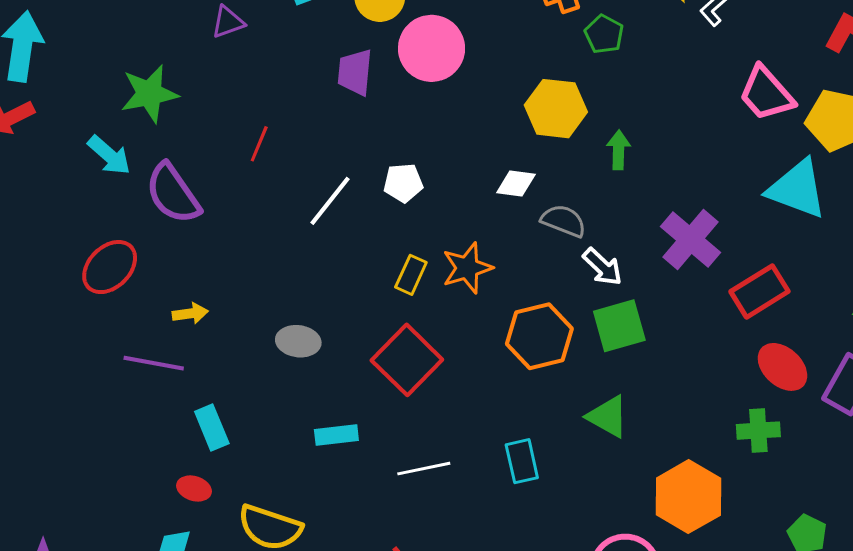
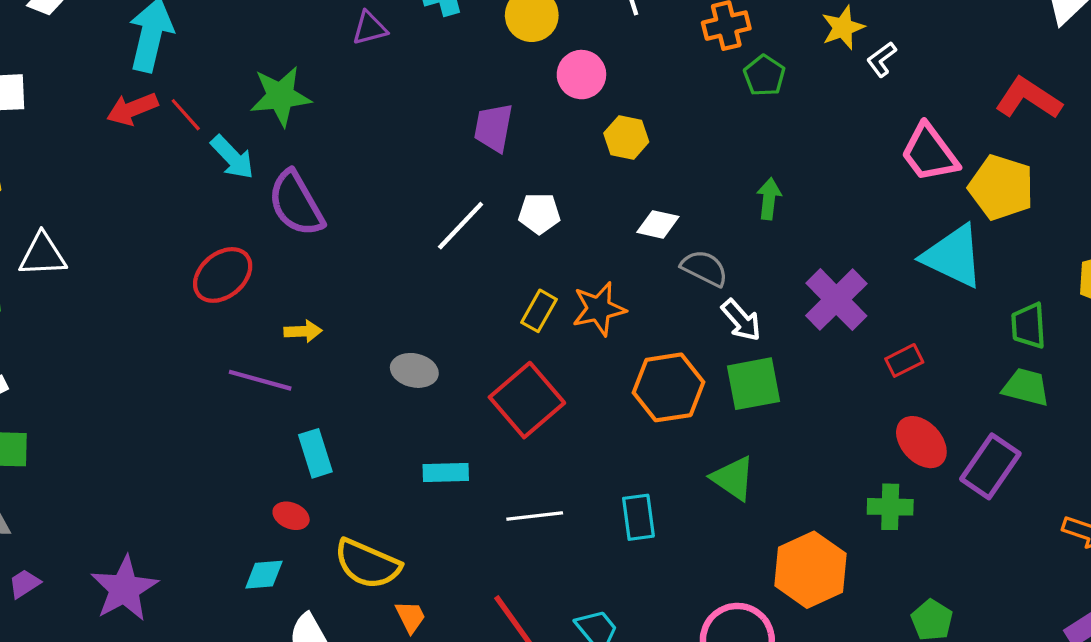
pink circle: (432, 48) -> (581, 75), size x0.7
purple trapezoid: (355, 72) -> (493, 128), moved
yellow hexagon: (556, 109) -> (626, 137), moved, size x0.7
red line: (259, 144) -> (186, 115), moved, turned -69
red rectangle: (760, 291) -> (904, 360), size x0.6

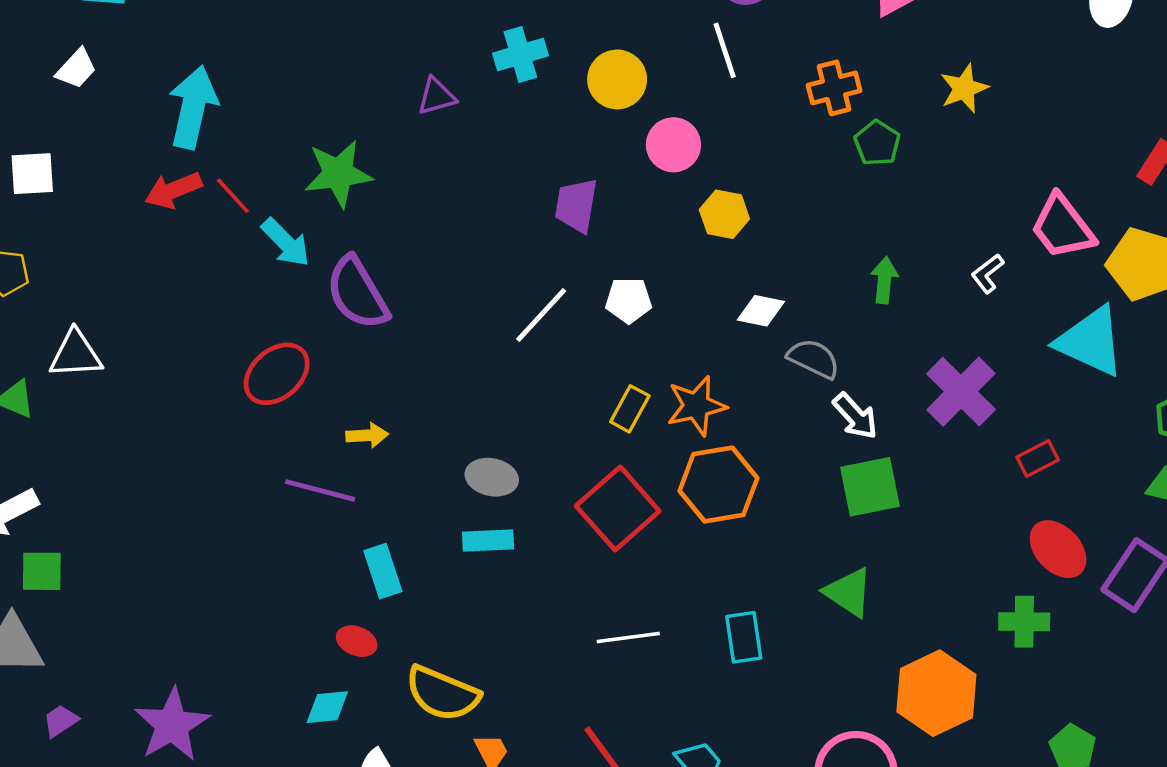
white L-shape: (882, 59) -> (988, 273), moved
orange hexagon: (668, 387) -> (718, 485), moved
cyan rectangle: (446, 473) -> (488, 541), moved

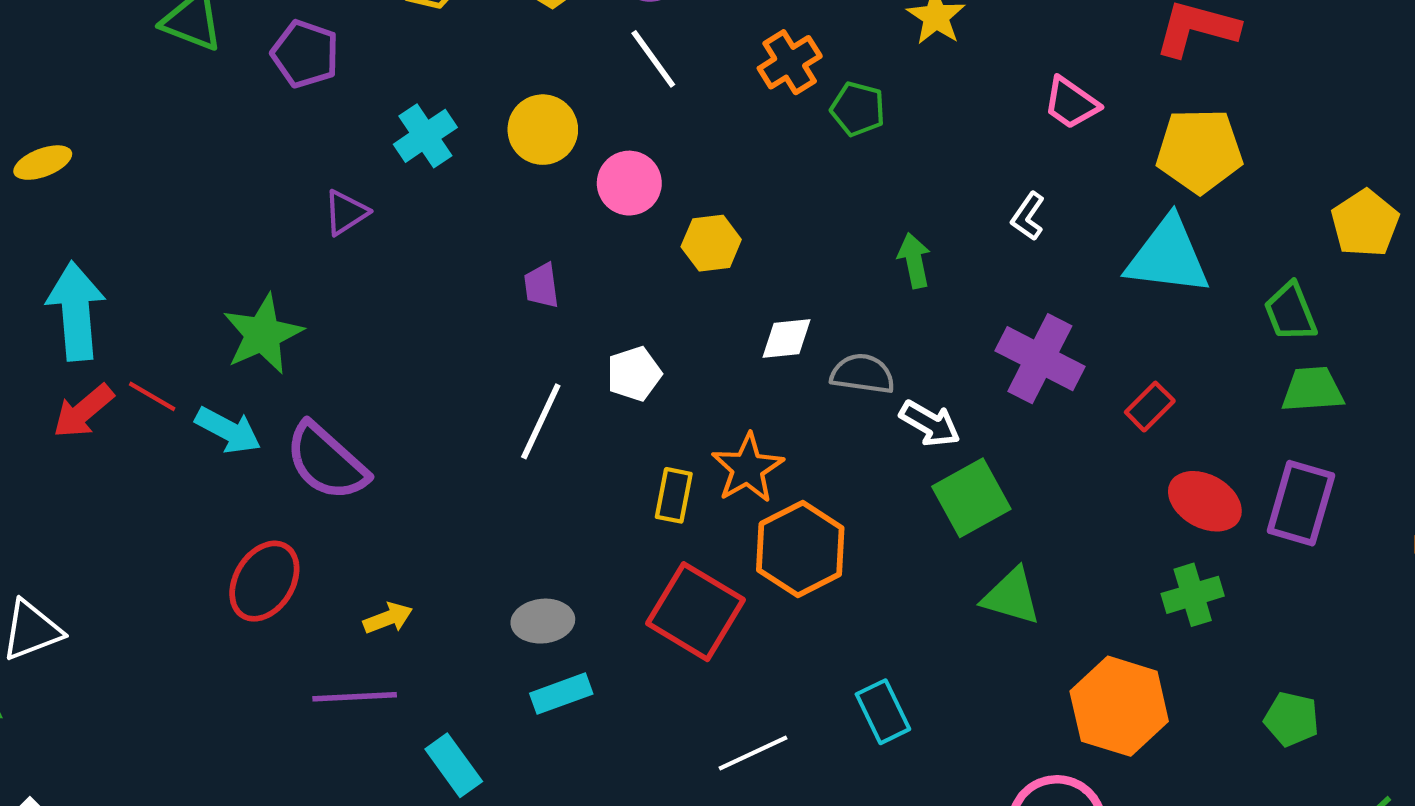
purple trapezoid: (576, 205) -> (541, 286), size x0.7
pink trapezoid: (1062, 227) -> (1071, 103), moved, size x0.7
green triangle: (849, 592) -> (1011, 596), moved

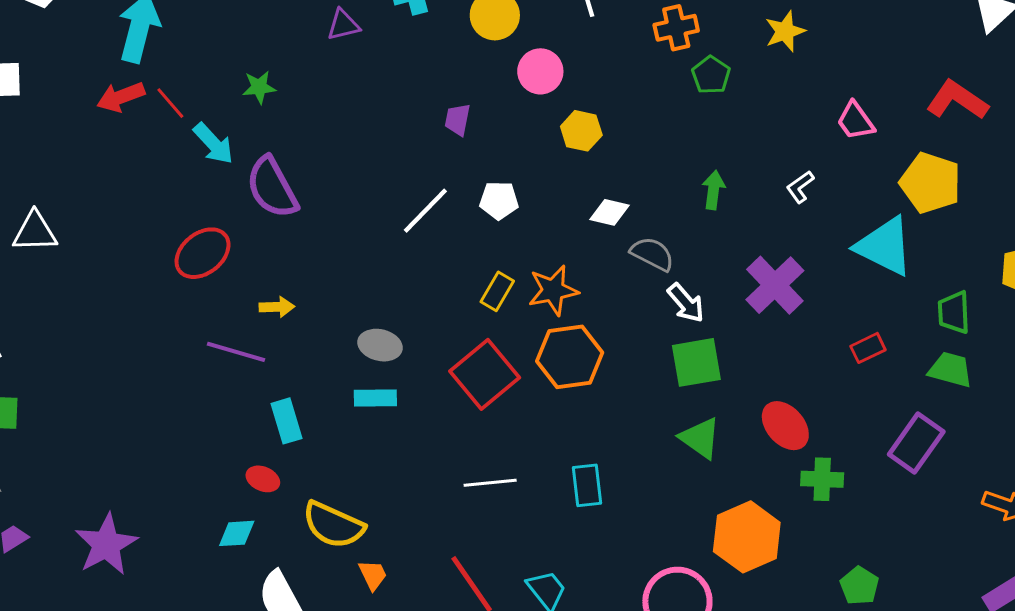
green star: (263, 334) -> (259, 87), size x0.6
red rectangle: (1150, 407) -> (868, 348), moved
red ellipse: (1205, 501) -> (785, 426), moved

